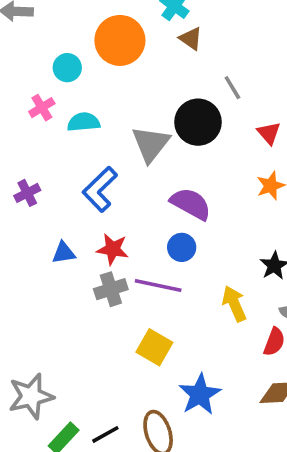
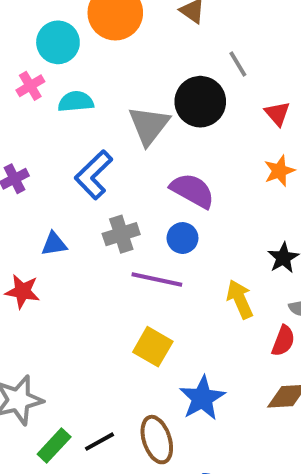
cyan circle: (67, 68) -> (58, 42), size x1.4
red star: (113, 249) -> (22, 291), moved
gray cross: (111, 289) -> (121, 234), moved

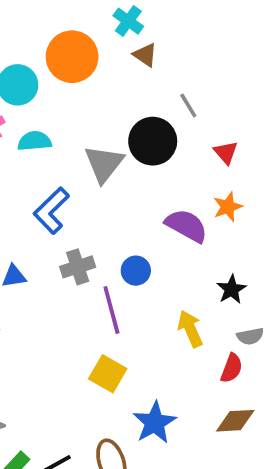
purple semicircle: (192, 191) -> (186, 226), moved
purple line: (157, 280) -> (111, 310), turned 63

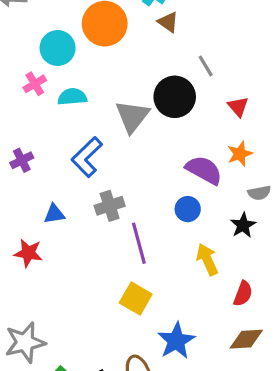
blue circle: (136, 271) -> (188, 209), moved
gray semicircle: (250, 336) -> (259, 193), moved

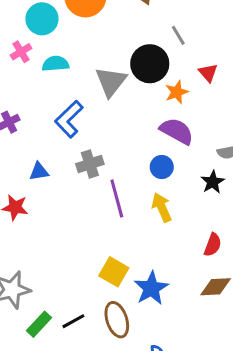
orange star: (240, 154) -> (177, 92), moved
yellow arrow: (207, 259) -> (162, 207), moved
yellow square: (136, 299) -> (114, 272), moved

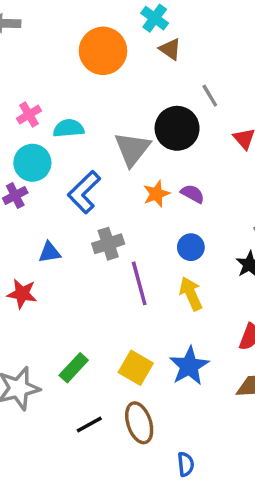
cyan circle: (42, 19) -> (32, 163), moved
orange star: (177, 92) -> (156, 194), moved
purple semicircle: (177, 131) -> (193, 194), moved, size x0.6
blue star: (151, 288) -> (189, 366), moved
green rectangle: (39, 324) -> (74, 368), moved

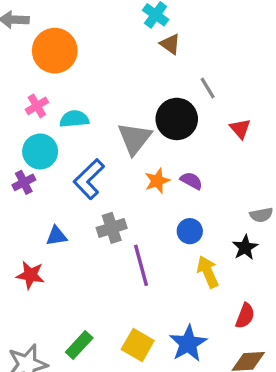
orange circle: (103, 51) -> (55, 51), moved
yellow arrow: (191, 294) -> (208, 272), moved

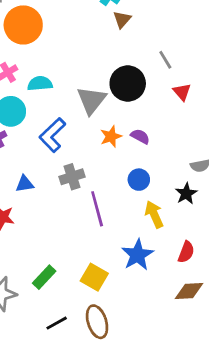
brown triangle: (170, 44) -> (122, 19), turned 36
gray line: (208, 88) -> (165, 60), moved
blue star: (188, 343) -> (137, 255), moved

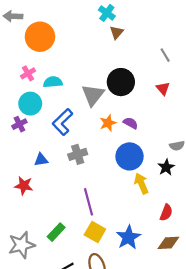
gray line: (165, 60) -> (165, 55), moved
blue circle: (139, 180) -> (129, 156), size x1.6
purple line: (97, 209) -> (88, 202), moved
blue star: (137, 255) -> (128, 237), moved

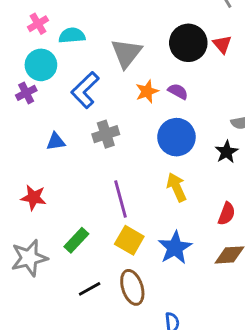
black circle: (121, 82) -> (188, 43), moved
yellow arrow: (141, 183) -> (176, 187), moved
red star: (24, 186) -> (34, 198), moved

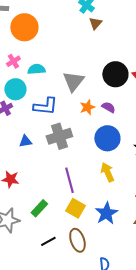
blue L-shape: (85, 90) -> (45, 106), turned -130
gray cross: (106, 134) -> (59, 136), size x1.4

